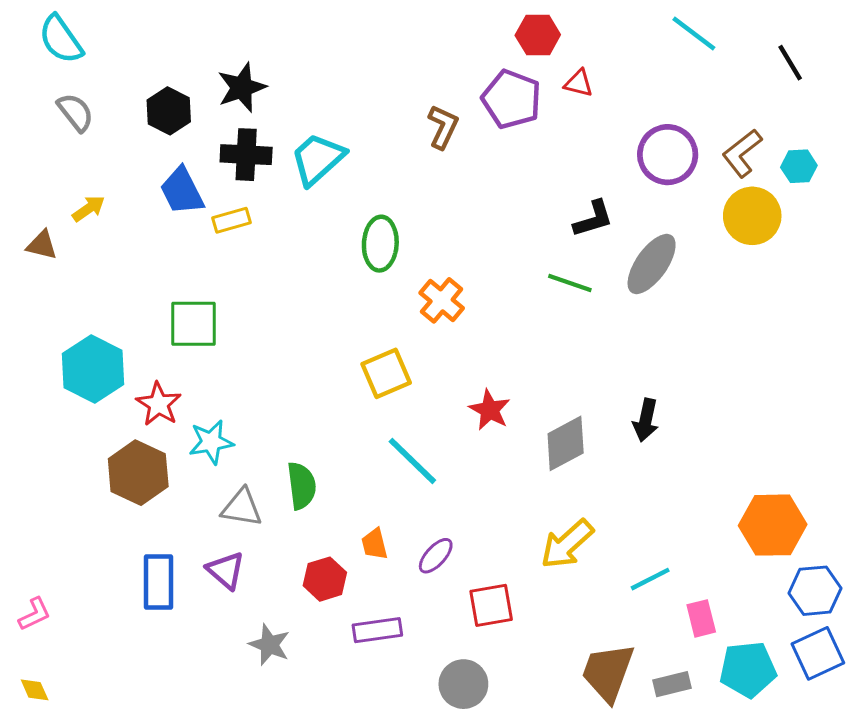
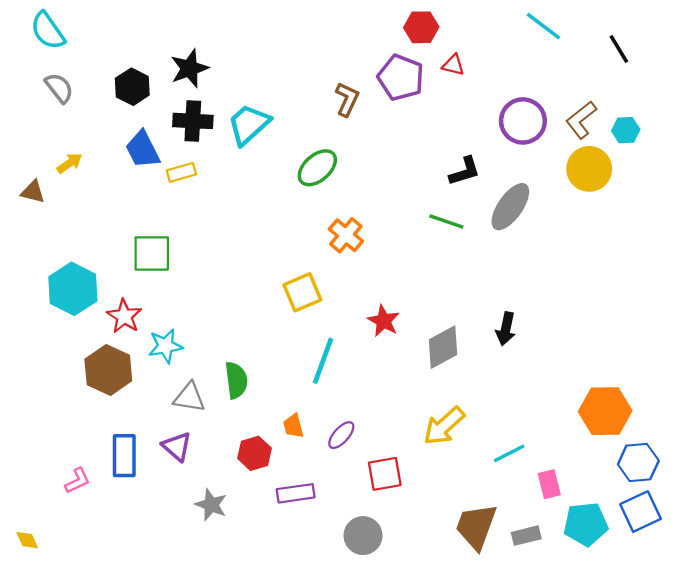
green ellipse: (380, 244) -> (317, 168), moved, turned 45
cyan line: (412, 461) -> (323, 361), turned 66
pink L-shape: (35, 614) -> (77, 481), moved

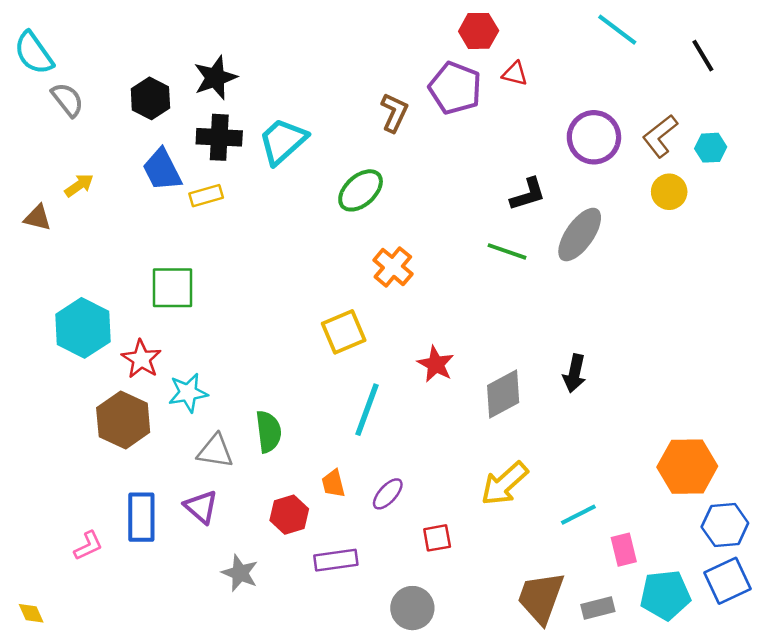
cyan semicircle: (48, 31) -> (34, 53), moved
yellow circle: (589, 169) -> (669, 192), size x0.7
red square: (385, 474) -> (437, 538), size x0.7

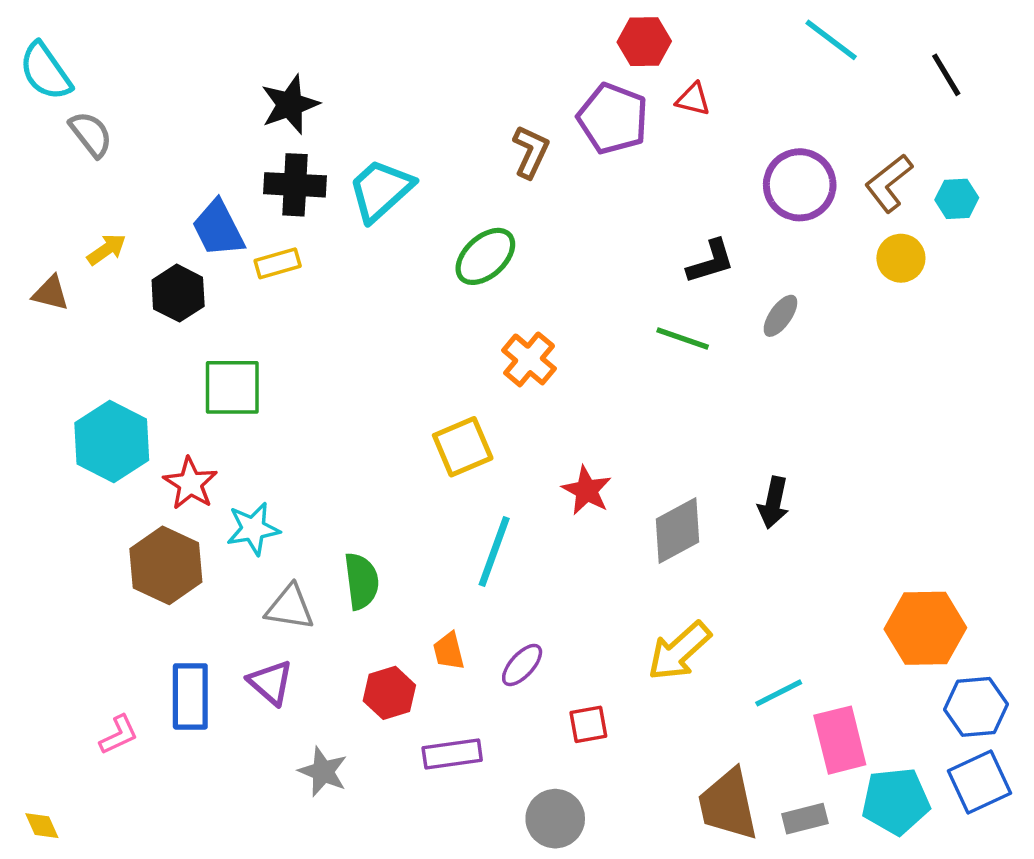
black hexagon: (150, 98) -> (178, 293), moved
gray ellipse: (580, 235) -> (780, 316), size x0.6
pink rectangle: (624, 550) -> (840, 740), size x1.5
brown trapezoid: (541, 598) -> (728, 805), turned -32

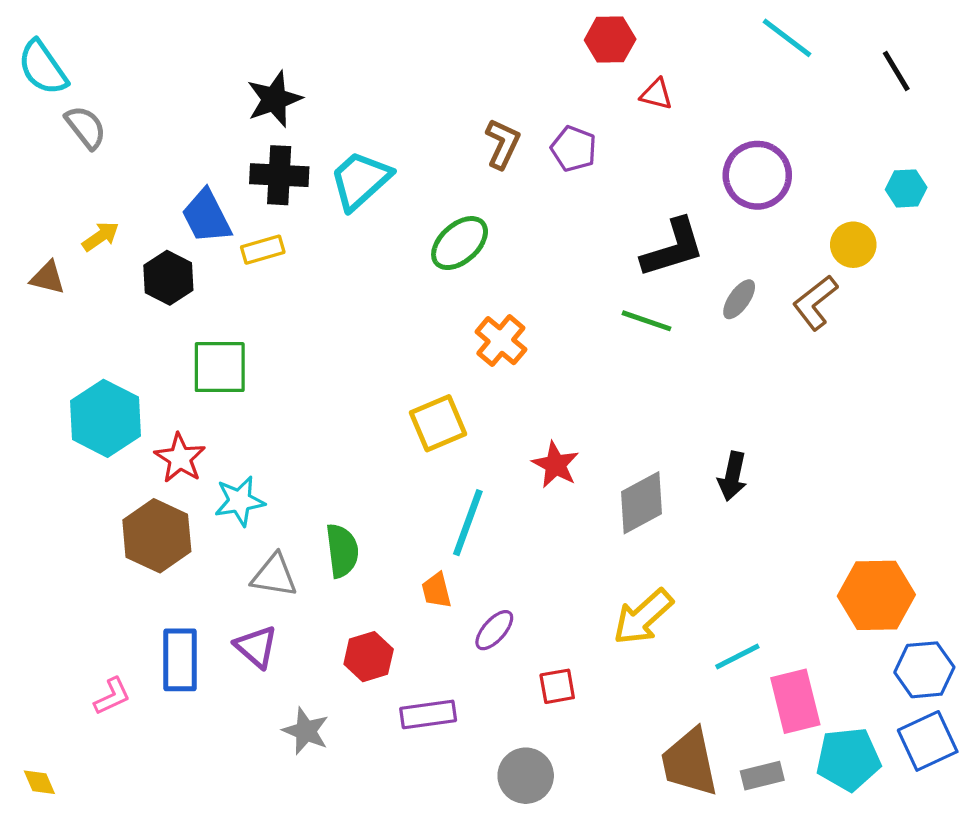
purple pentagon: (613, 118) -> (574, 149), moved, size x0.7
brown L-shape: (889, 183) -> (815, 303), moved
black L-shape: (711, 262) -> (673, 248), size x1.4
orange trapezoid: (449, 651) -> (436, 590), moved

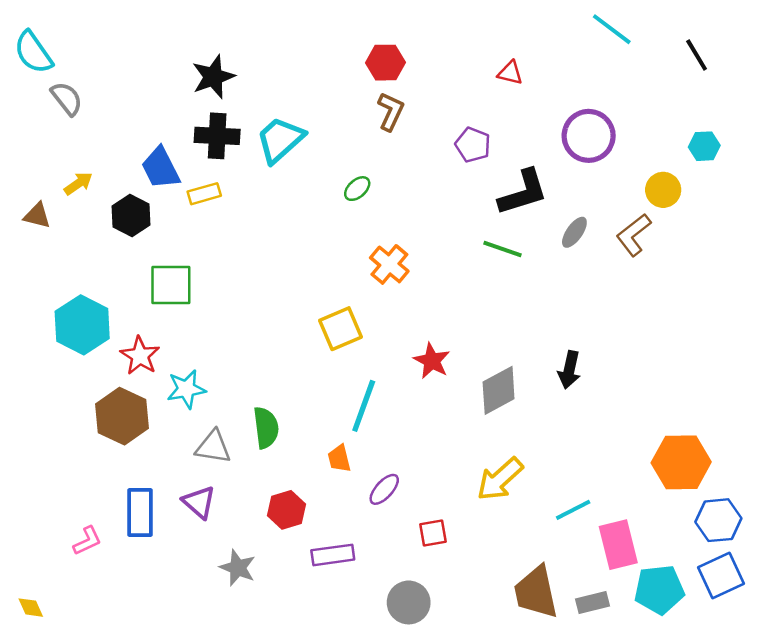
red hexagon: (610, 40) -> (386, 63), moved
purple pentagon: (574, 149) -> (473, 145), moved
green ellipse: (460, 243) -> (357, 189), size x0.6

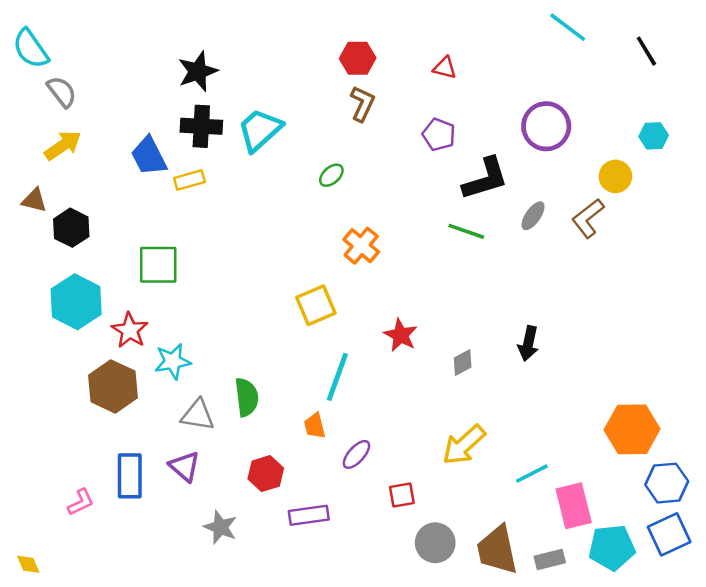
red triangle: (510, 73) -> (445, 68), moved
yellow arrow: (78, 183) -> (63, 145), moved, size x1.4
black hexagon: (131, 216) -> (71, 228), moved
gray diamond: (499, 390) -> (463, 363), size x0.6
gray circle: (409, 602) -> (435, 543), moved

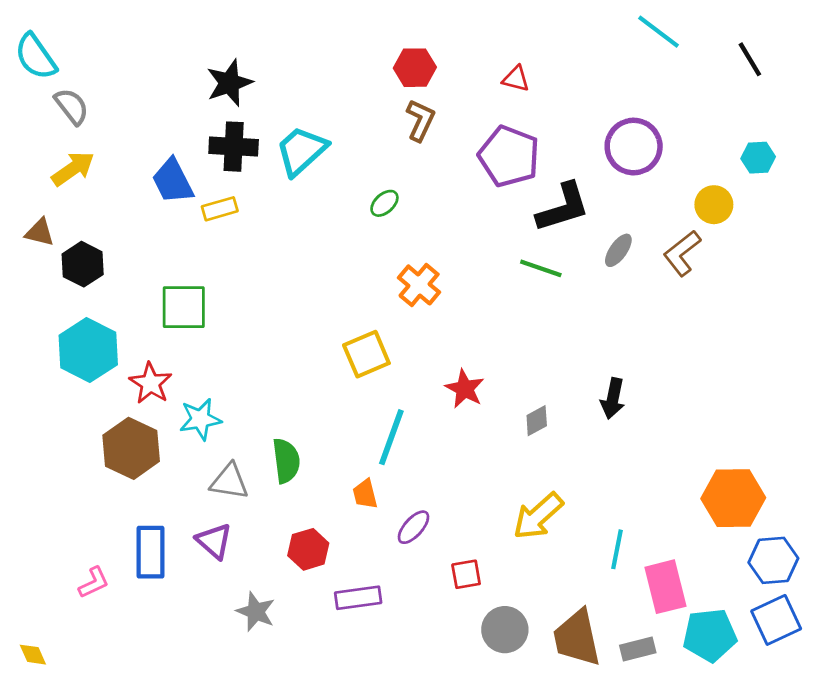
purple pentagon: (439, 135) -> (509, 156), size x1.6
cyan line: (532, 474) -> (617, 549), turned -52

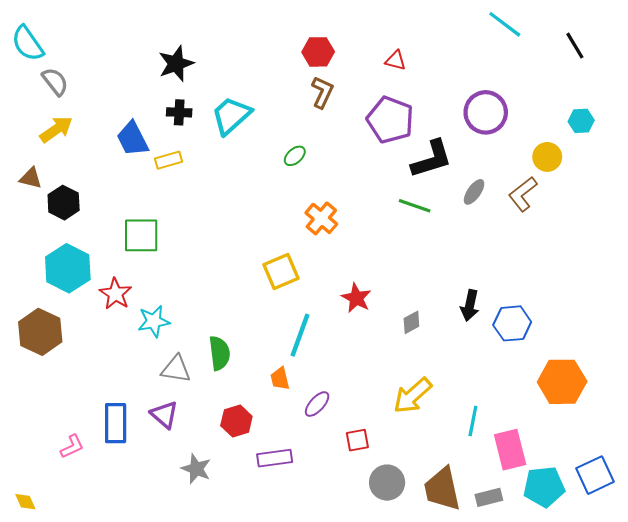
black cross: (234, 147) -> (179, 112), size x0.7
brown hexagon: (131, 448) -> (40, 332), moved
blue hexagon: (773, 560) -> (512, 323), moved

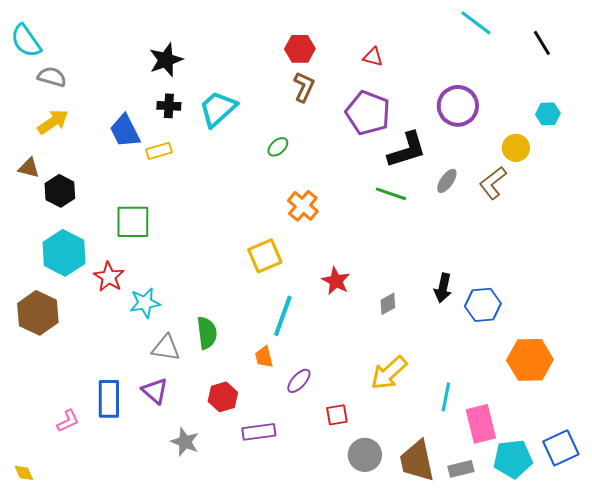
gray semicircle: (55, 82) -> (52, 77), turned -36

